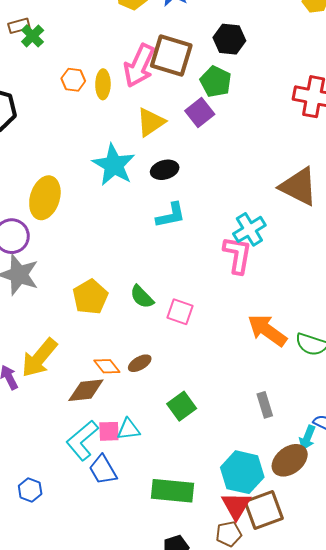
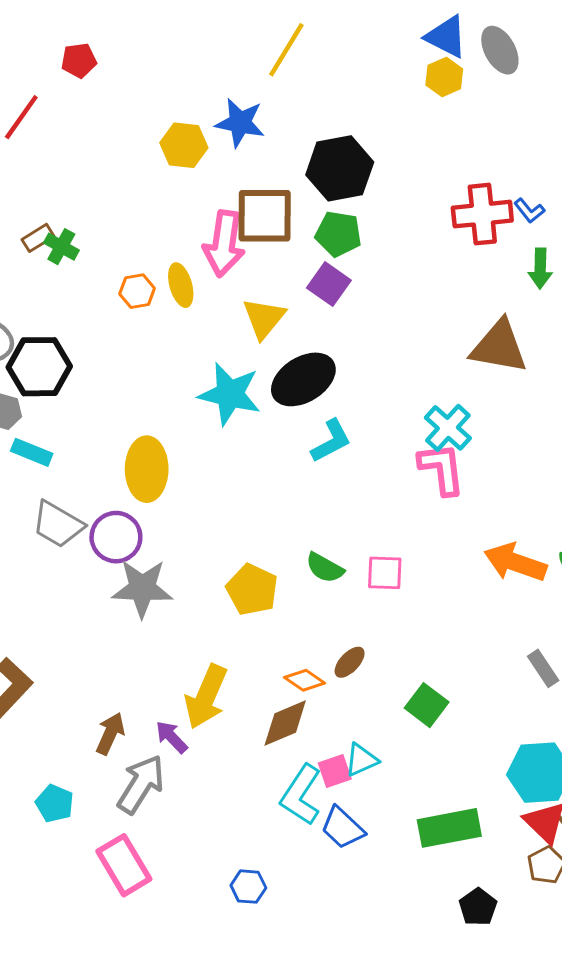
black hexagon: (229, 39) -> (340, 168), size x1.4
black ellipse: (165, 170) -> (303, 379), size x1.6

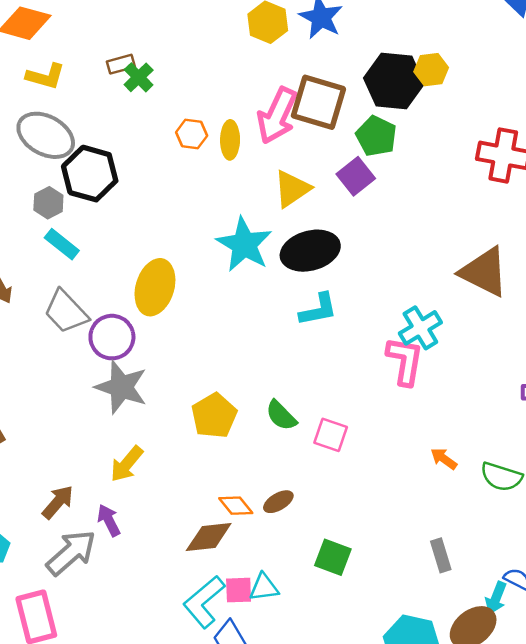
yellow hexagon: (444, 77) -> (431, 70), moved
orange arrow: (515, 562) -> (444, 459), size x0.5
yellow arrow: (206, 697) -> (127, 464), moved, size x0.7
green square: (427, 705) -> (333, 557), turned -33

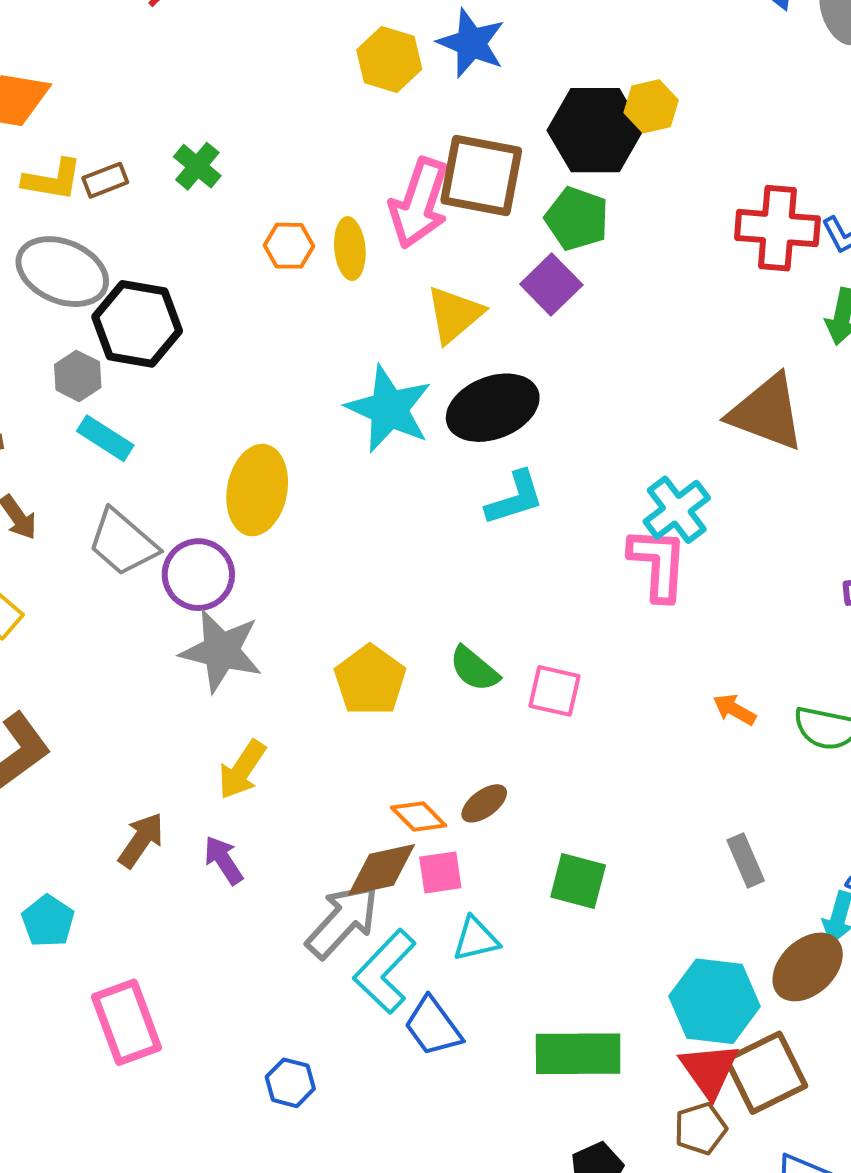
brown rectangle: (121, 64) -> (105, 180), moved
gray arrow: (71, 553) -> (343, 921), moved
pink square: (239, 590) -> (440, 872), moved

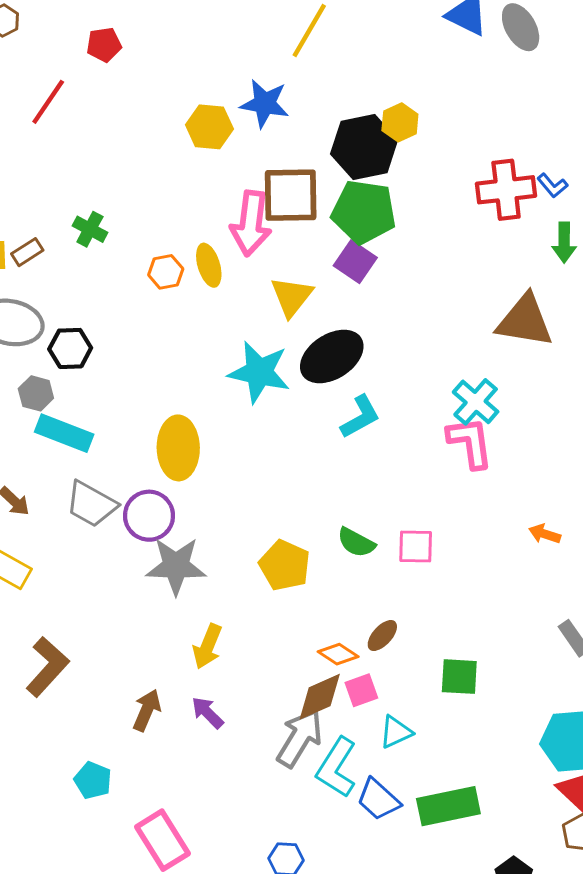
green pentagon: (577, 219) -> (364, 212), size x1.4
black hexagon: (137, 324) -> (70, 348), size x0.7
cyan rectangle: (105, 438) -> (64, 433), size x1.4
green rectangle: (578, 1054) -> (448, 806), moved

